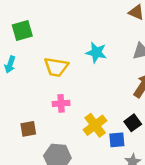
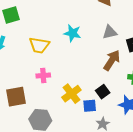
brown square: (28, 129) -> (16, 97), size x1.5

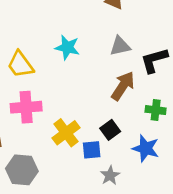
yellow trapezoid: (39, 45) -> (20, 65), turned 45
pink cross: (43, 75) -> (26, 107), size x1.5

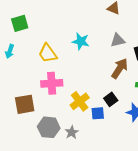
gray star: (110, 175) -> (72, 132), moved

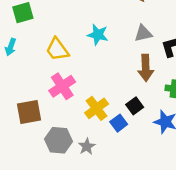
brown arrow: (120, 68) -> (146, 68), turned 145
pink cross: (52, 83) -> (62, 86), turned -30
blue square: (98, 113) -> (119, 123), turned -32

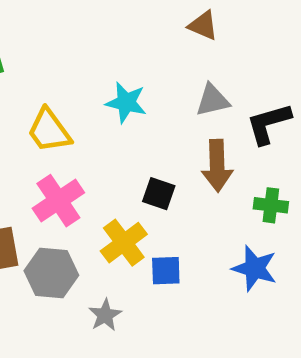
black square: (135, 106) -> (159, 194), moved, turned -35
blue square: (119, 123) -> (166, 271), turned 35
gray hexagon: (58, 140) -> (51, 273), moved

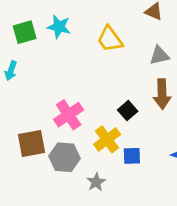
cyan star: (126, 103) -> (59, 27), moved
yellow trapezoid: (49, 131) -> (110, 39), moved
black square: (159, 194) -> (128, 111), turned 30

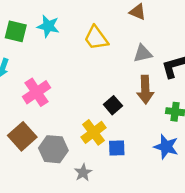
green square: (25, 32) -> (16, 31), turned 30
pink cross: (69, 115) -> (37, 92), moved
brown square: (31, 144) -> (22, 136), turned -32

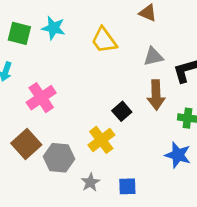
blue square: (117, 148) -> (127, 186), moved

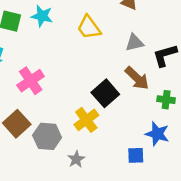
brown arrow: (156, 95) -> (137, 78), turned -44
black square: (122, 111) -> (105, 93), size x1.5
blue square: (127, 186) -> (136, 155), moved

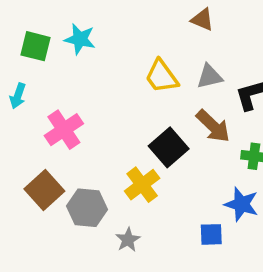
yellow trapezoid: (89, 27) -> (162, 76), moved

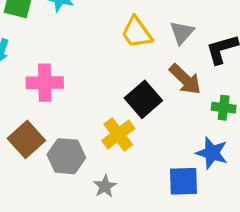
gray triangle: (210, 76) -> (182, 32), turned -36
pink cross: (64, 130) -> (45, 83), turned 33
blue square: (211, 234) -> (183, 181), size x1.4

